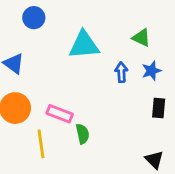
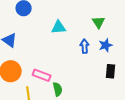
green triangle: (141, 38) -> (99, 22), turned 32
cyan triangle: (84, 45) -> (59, 27), size x0.7

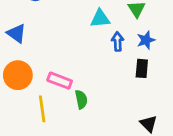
cyan triangle: (59, 27) -> (100, 19), moved
black rectangle: (111, 71) -> (142, 68), moved

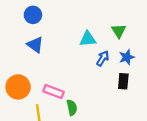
blue triangle: (16, 33) -> (35, 45), moved
blue arrow: (118, 41) -> (103, 58), turned 35

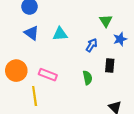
cyan triangle: (88, 39) -> (60, 34), moved
blue star: (127, 57) -> (120, 39), moved
green semicircle: (72, 108) -> (87, 78), moved

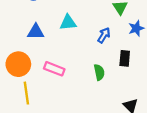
blue triangle: (32, 33) -> (36, 32), moved, turned -35
yellow line: (35, 96) -> (26, 93), moved

